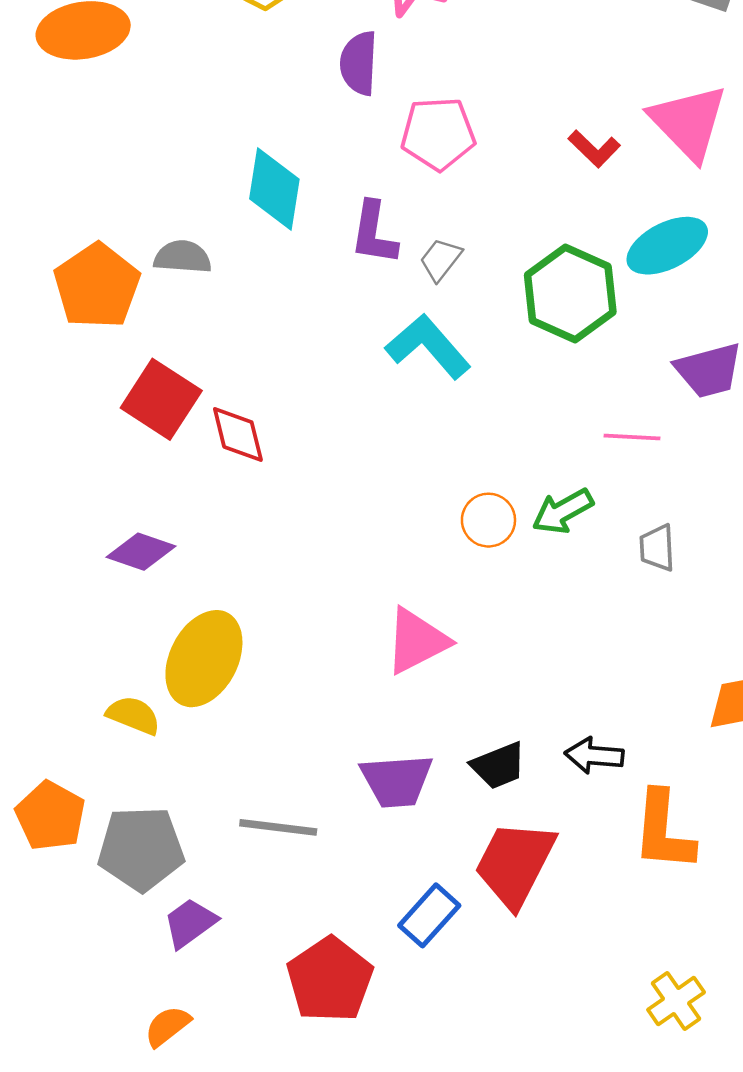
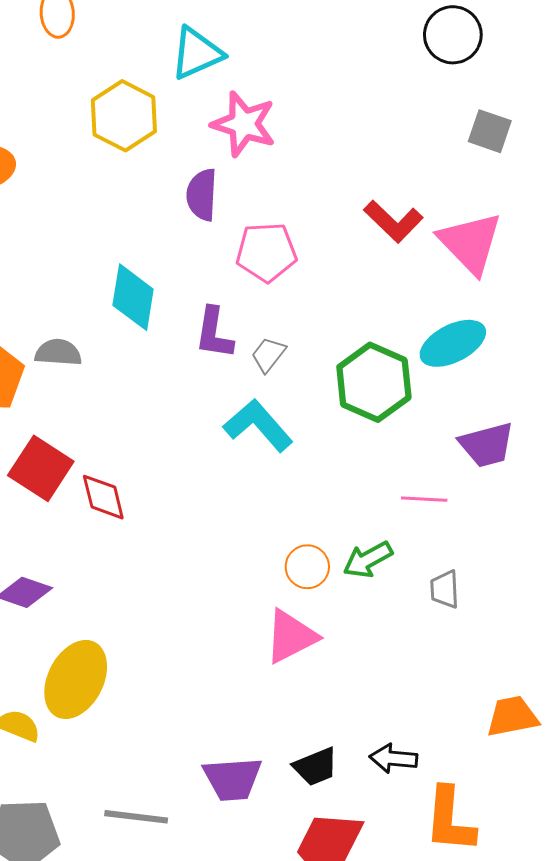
red L-shape: (594, 149) -> (393, 221), moved, size x1.4
pink triangle: (417, 641) -> (291, 636), moved

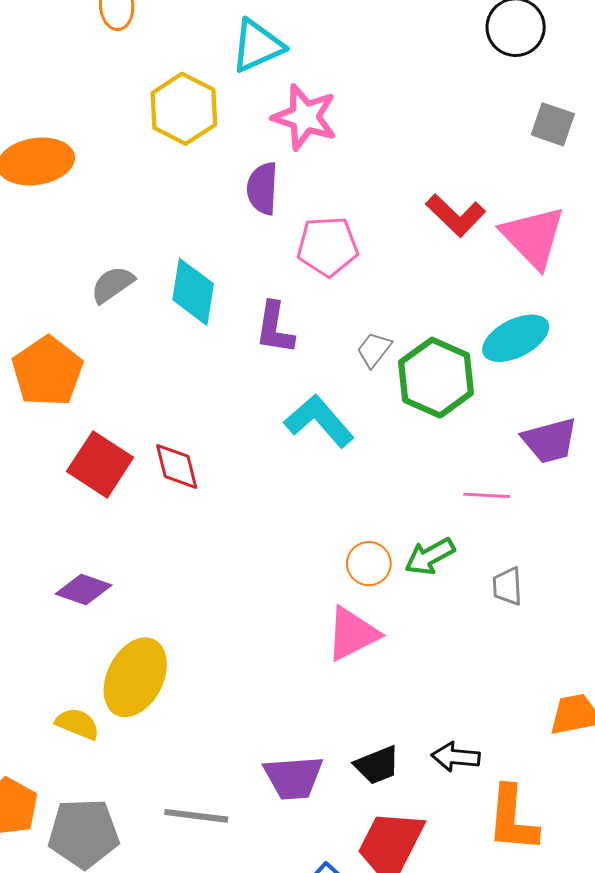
gray semicircle: (58, 353) -> (112, 285), moved, turned -39
gray trapezoid: (268, 355) -> (374, 350), moved
red diamond: (103, 497) -> (177, 466), moved

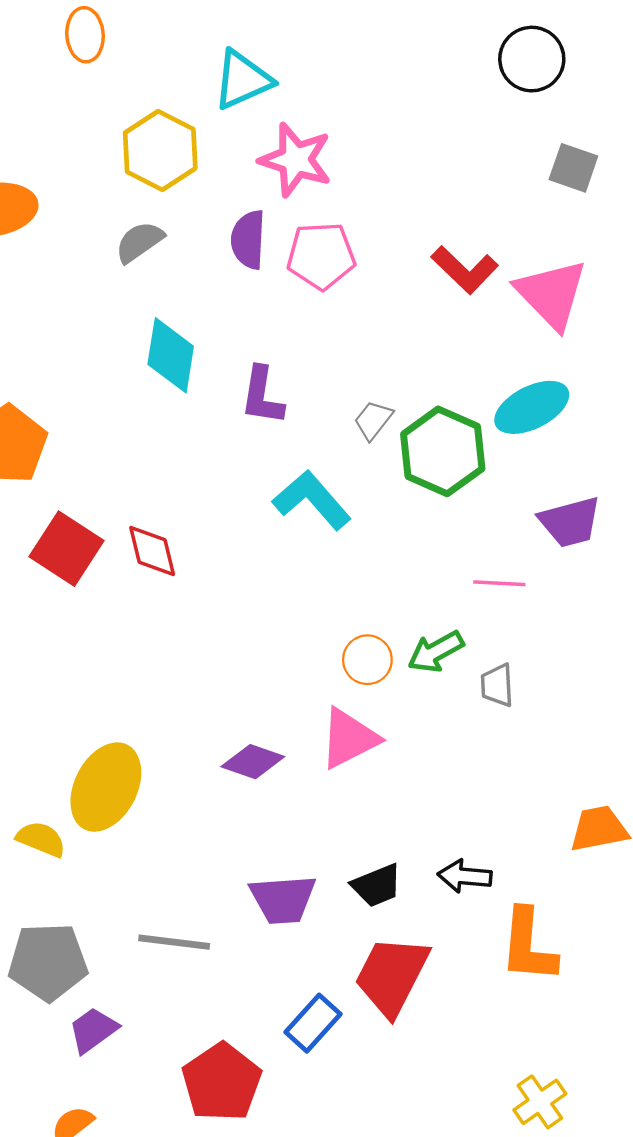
pink pentagon: (327, 246) -> (321, 256), moved
gray semicircle: (112, 285) -> (139, 242), moved
gray trapezoid: (507, 586) -> (497, 685), moved
purple diamond: (84, 589) -> (253, 762), moved

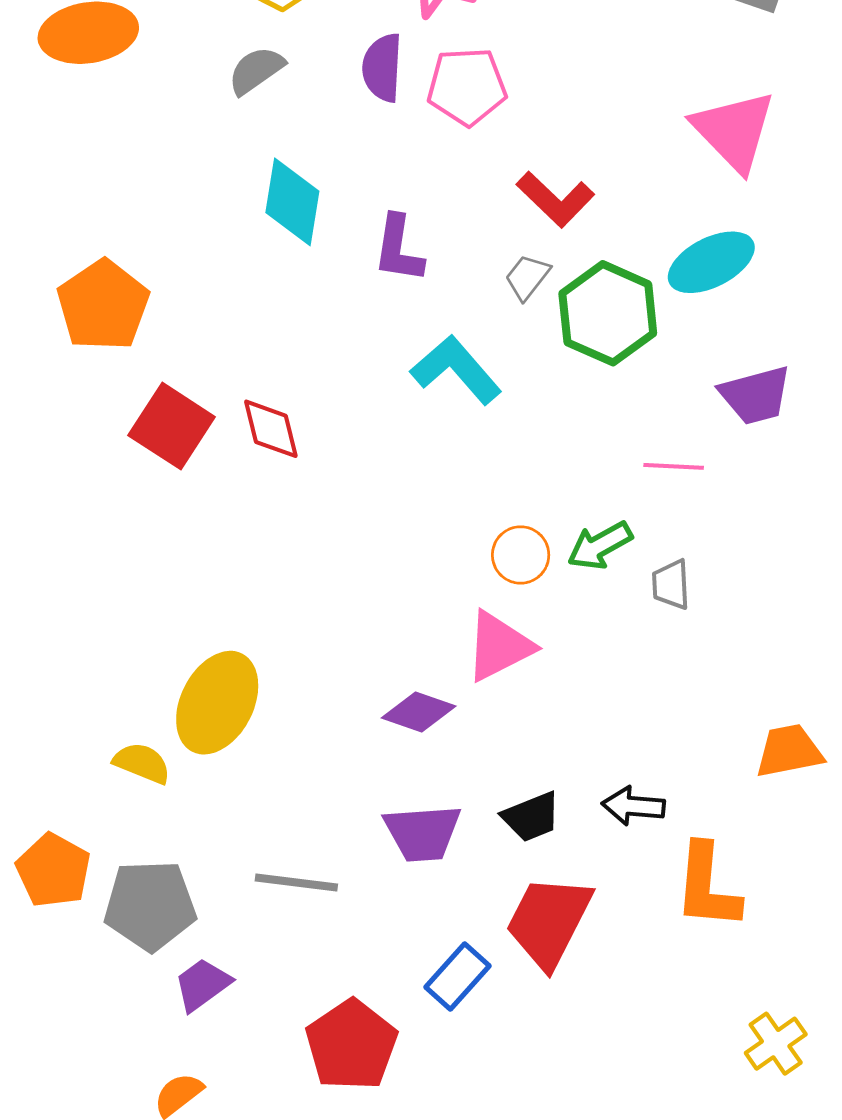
red L-shape: (465, 270) -> (555, 199), moved
purple diamond: (253, 762) -> (419, 712), moved
yellow cross: (540, 1102) -> (776, 1044), moved

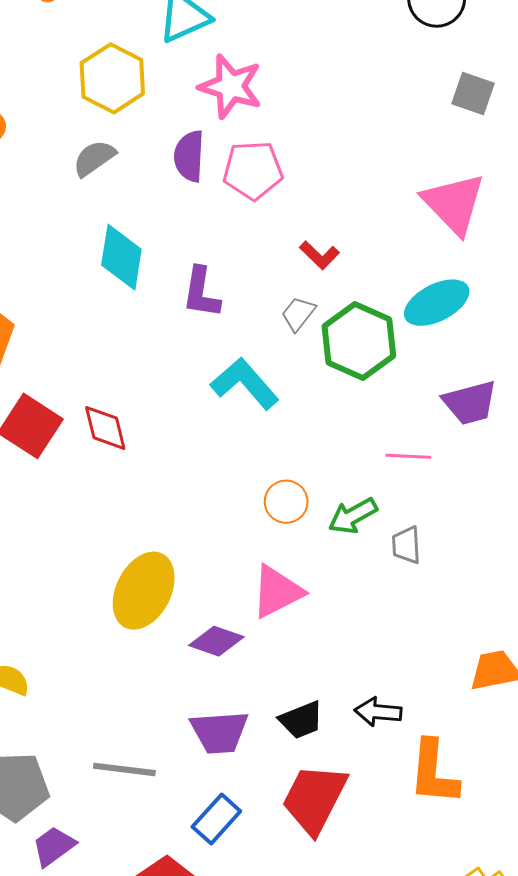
red L-shape: (555, 199) -> (319, 255), size x0.7
orange circle: (521, 555) -> (286, 502), moved
yellow ellipse: (217, 703) -> (144, 591), moved
blue rectangle: (457, 977) -> (216, 819), moved

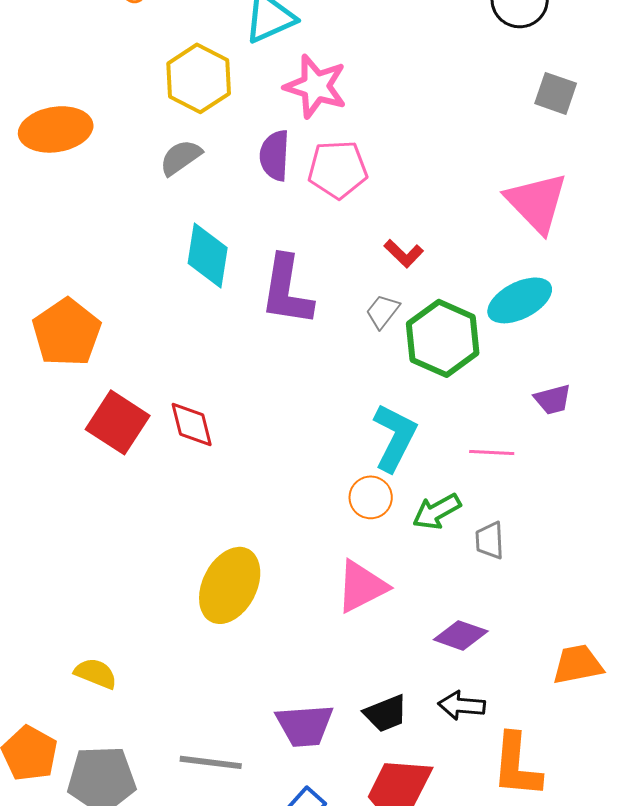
purple L-shape: (201, 293) -> (287, 290), size x1.4
cyan L-shape: (245, 383) -> (395, 437), moved, turned 68
purple trapezoid: (470, 403) -> (553, 399), size x0.7
purple diamond: (216, 641) -> (461, 635), moved

